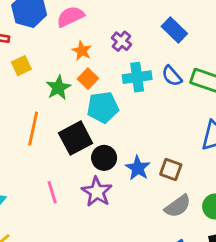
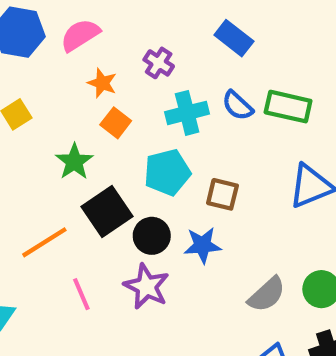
green star: (58, 88) -> (74, 162), moved
cyan pentagon: (103, 107) -> (167, 172), moved
orange line: (33, 129) -> (44, 242), moved, turned 52
blue star: (138, 168) -> (202, 245), turned -30
brown square: (171, 169) -> (222, 194), moved

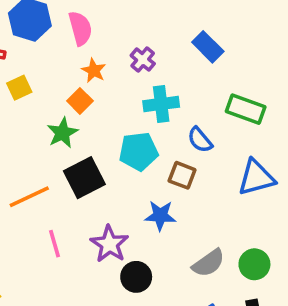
pink semicircle: (80, 35) -> (80, 28), turned 100
blue semicircle: (237, 106) -> (200, 140), moved
orange square: (116, 123) -> (80, 101), moved
black circle: (152, 236) -> (136, 277), moved

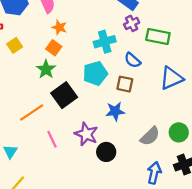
purple cross: (143, 60) -> (132, 23), moved, turned 32

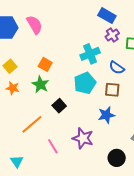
orange star: (59, 27) -> (13, 88), moved
black square: (64, 95) -> (59, 106), size x0.6
black circle: (106, 152) -> (117, 158), moved

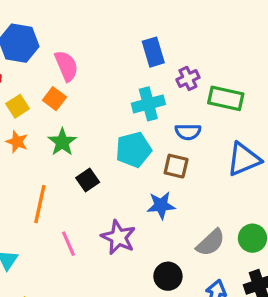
blue rectangle: (107, 16) -> (153, 52), moved, turned 36
pink semicircle: (34, 25) -> (66, 66), moved
orange square: (45, 64) -> (54, 99), moved
blue semicircle: (117, 68) -> (188, 132), turned -42
orange line: (32, 124) -> (40, 204), turned -45

